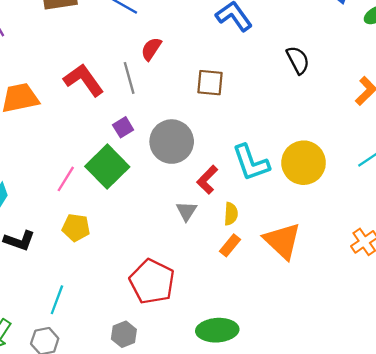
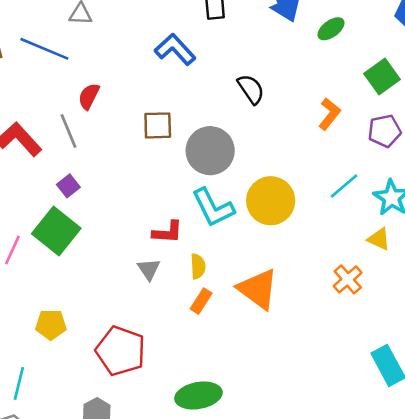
gray circle: (172, 142) -> (210, 151), moved
red L-shape: (207, 180) -> (167, 232), turned -124
yellow pentagon: (76, 228) -> (51, 325), moved

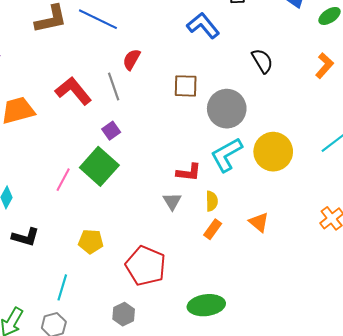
orange L-shape: (329, 114) -> (324, 66), moved
cyan L-shape: (213, 208) -> (227, 155), turned 84
orange triangle: (258, 289) -> (259, 222), size x0.6

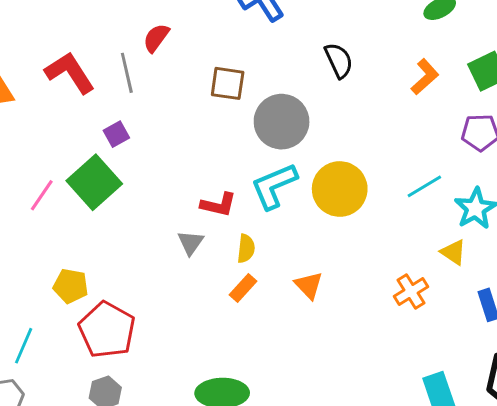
red pentagon: (146, 266) -> (107, 330), moved

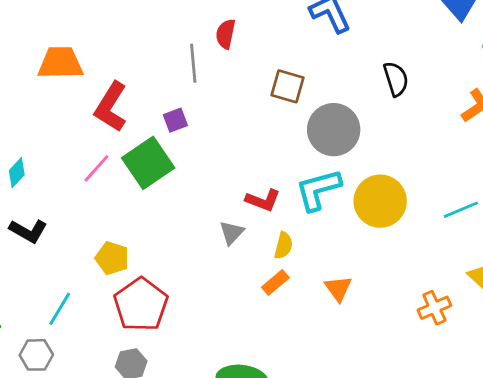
red semicircle: (156, 38) -> (226, 34), turned -32
red L-shape: (70, 73) -> (111, 107), moved, turned -123

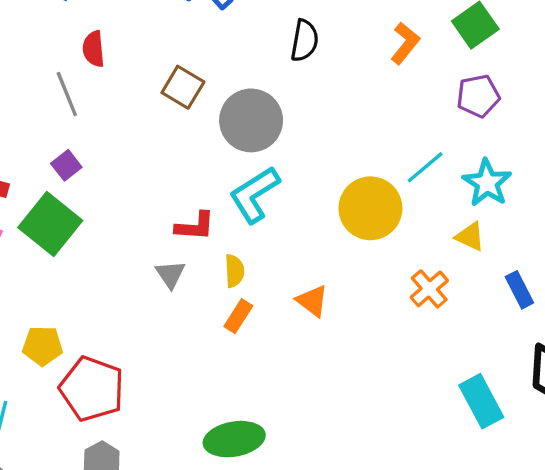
black semicircle: (396, 79) -> (305, 41), turned 44
brown square: (287, 86) -> (183, 87), turned 32
yellow circle: (380, 201) -> (370, 208), moved

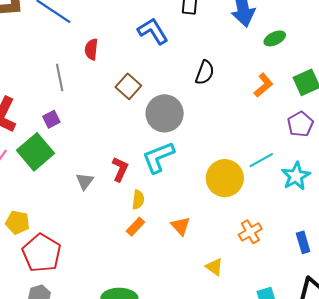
red semicircle: (94, 49) -> (91, 49), moved
purple pentagon: (478, 96) -> (300, 124), turned -30
red L-shape: (195, 226) -> (120, 169), turned -80
yellow triangle: (470, 237) -> (214, 267), moved
gray triangle: (170, 274) -> (85, 181), moved

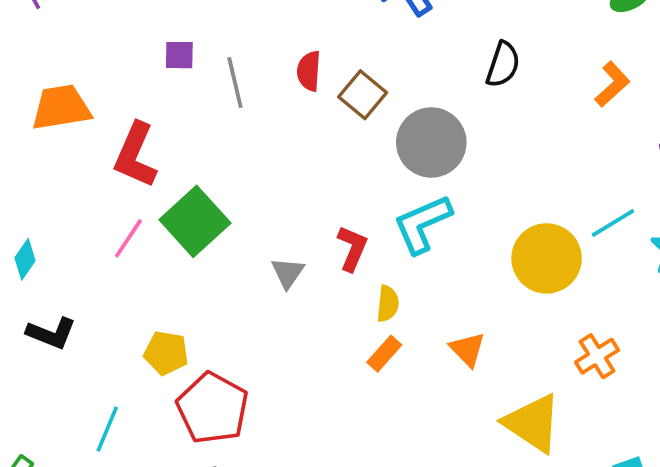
red semicircle: (91, 49) -> (309, 71), moved
purple square: (51, 119) -> (179, 55), moved, turned 30
yellow triangle: (214, 267) -> (533, 423), size x1.8

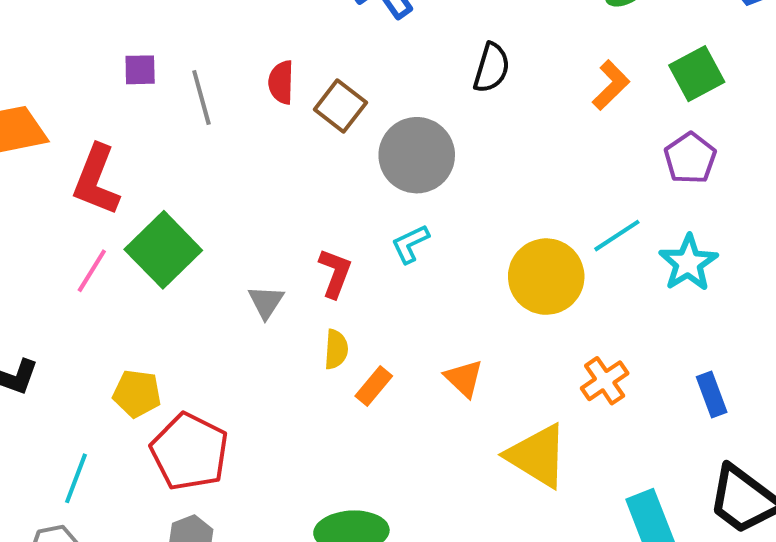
cyan L-shape: (422, 224) -> (410, 244), size x0.6
yellow semicircle: (388, 304) -> (336, 349), moved

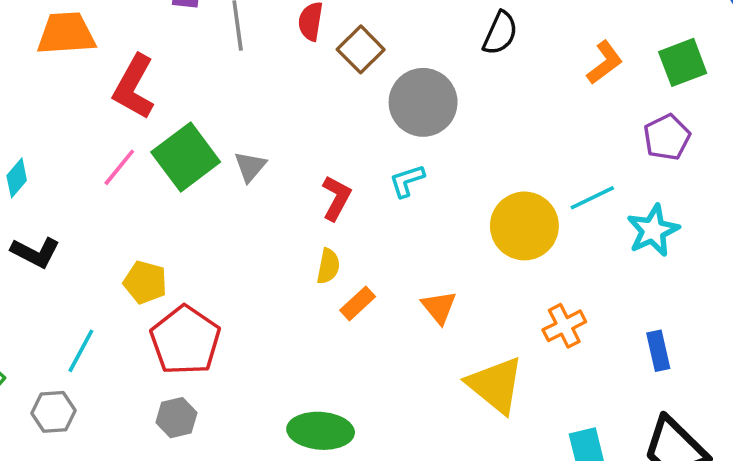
gray triangle: (266, 302) -> (250, 167), moved

